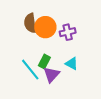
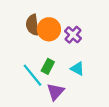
purple cross: (68, 32) -> (73, 35), turned -35
purple triangle: (51, 75) -> (56, 92), moved

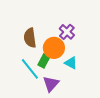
brown semicircle: (33, 25) -> (30, 38), moved
orange circle: (49, 29) -> (54, 48), moved

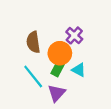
green rectangle: (44, 61) -> (58, 69), moved

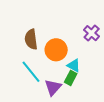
purple cross: (74, 35) -> (92, 33), moved
green rectangle: (58, 69) -> (71, 78), moved

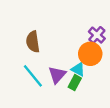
orange circle: (56, 50) -> (90, 54), moved
purple triangle: (53, 87) -> (57, 75), moved

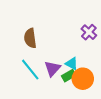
orange circle: (90, 54) -> (83, 79), moved
green rectangle: (75, 83) -> (69, 76), turned 32

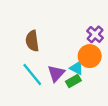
orange circle: (83, 79) -> (90, 56), moved

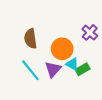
orange circle: (90, 56) -> (62, 49), moved
green rectangle: (73, 81) -> (83, 69), moved

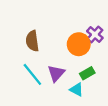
orange circle: (62, 49) -> (79, 44), moved
cyan triangle: (72, 64) -> (77, 89), moved

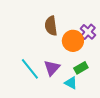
brown semicircle: (32, 41) -> (51, 26), moved

